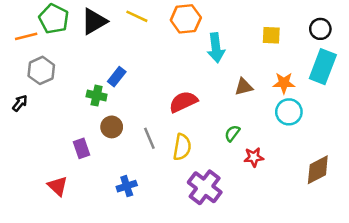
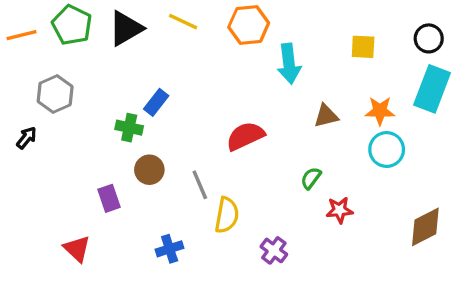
orange line: (26, 36) -> (21, 35), moved
yellow semicircle: (182, 147) -> (227, 215), moved
purple cross: (205, 187) -> (274, 250), size x0.6

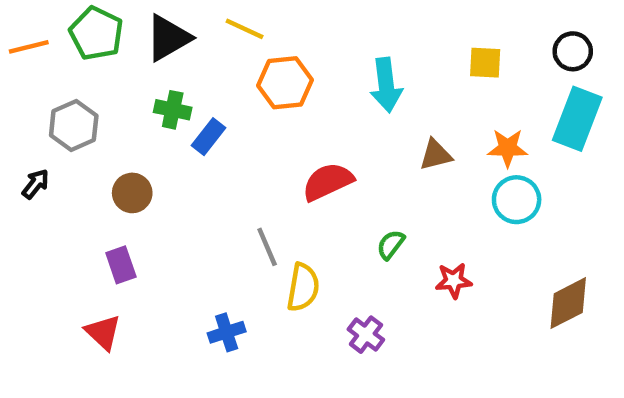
orange hexagon: (249, 25) -> (285, 83), moved
green cross: (129, 128) -> (173, 110), moved
brown circle: (149, 170) -> (132, 193), moved
green semicircle: (311, 178) -> (391, 245), moved
purple rectangle: (109, 198) -> (121, 265), moved

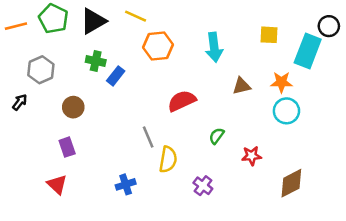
black circle: (573, 51) -> (329, 26), moved
cyan rectangle: (577, 119) -> (308, 51), moved
brown diamond: (568, 303) -> (291, 183), moved

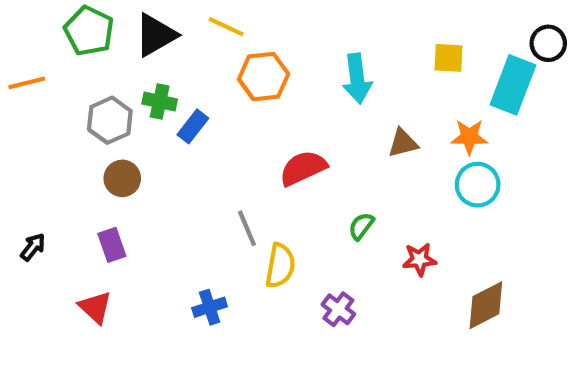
orange line: (16, 26) -> (27, 83), moved
gray hexagon: (41, 70) -> (110, 120), moved
black arrow: (20, 102) -> (33, 247), moved

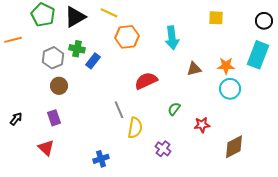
yellow square: (449, 58) -> (216, 18), moved
cyan rectangle: (513, 85) -> (258, 55), moved
blue cross: (210, 307) -> (101, 159), moved

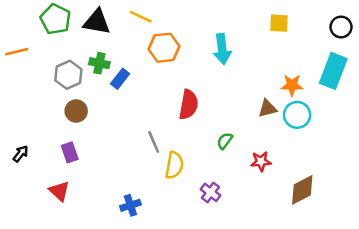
black triangle: (75, 17) -> (97, 22), turned 40
brown triangle: (194, 69) -> (267, 108), moved
red semicircle: (146, 81) -> (189, 105), turned 125

